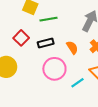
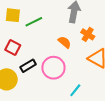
black rectangle: (46, 43) -> (28, 66), moved
cyan line: (78, 83) -> (75, 90), moved

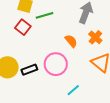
red square: (13, 47) -> (23, 27), moved
black rectangle: (28, 66) -> (29, 70), moved

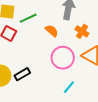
orange semicircle: (71, 41) -> (52, 31), moved
pink circle: (56, 64) -> (63, 58), moved

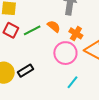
green line: (28, 18) -> (32, 30), moved
orange cross: (82, 31) -> (76, 33), moved

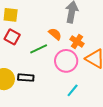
green line: (32, 30) -> (39, 49), moved
black rectangle: (25, 71) -> (26, 78), turned 35

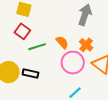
orange semicircle: (55, 34) -> (62, 42), moved
green line: (39, 49) -> (37, 47), moved

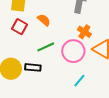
orange semicircle: (62, 42) -> (44, 20), moved
green line: (37, 47) -> (46, 47), moved

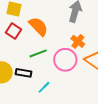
orange semicircle: (44, 20) -> (38, 26), size x1.5
cyan line: (79, 81) -> (44, 87), moved

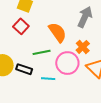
orange semicircle: (38, 26) -> (57, 32), moved
cyan line: (44, 87) -> (48, 79), moved, turned 40

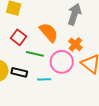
red square: (21, 26) -> (19, 37), moved
green line: (42, 52) -> (35, 54), turned 30

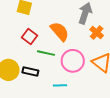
orange cross: (75, 44) -> (97, 33), moved
cyan line: (44, 79) -> (60, 85), moved

